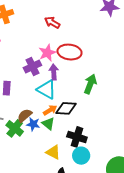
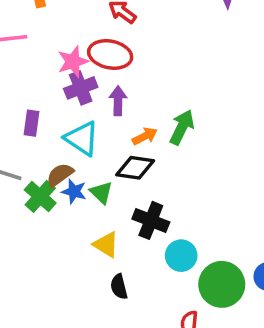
red ellipse: (70, 52) -> (110, 54), moved
pink star: (47, 53) -> (73, 62), moved
cyan triangle: (47, 89) -> (82, 138), moved
orange arrow: (50, 110) -> (145, 136), moved
cyan circle: (81, 156) -> (181, 256), moved

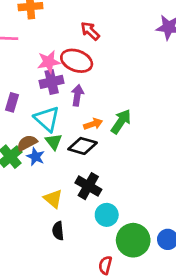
green triangle: (101, 193) -> (54, 142), moved

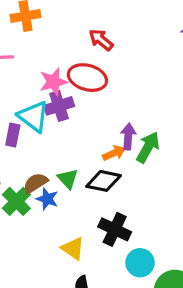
purple arrow: (77, 95) -> (128, 136), moved
cyan triangle: (47, 119) -> (33, 116), moved

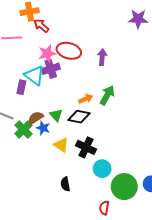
red arrow: (101, 40) -> (41, 26), moved
purple arrow: (128, 136) -> (102, 57), moved
yellow triangle: (73, 248) -> (61, 145), moved

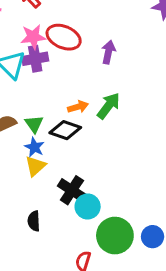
blue star: (43, 128) -> (34, 147), moved
yellow triangle: (61, 145) -> (35, 166), turned 35
black cross: (86, 147) -> (72, 190), moved

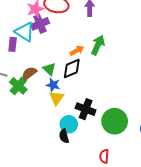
black diamond: (65, 130) -> (72, 69), turned -30
cyan circle: (88, 206) -> (69, 124), moved
green circle: (115, 236) -> (115, 121), moved

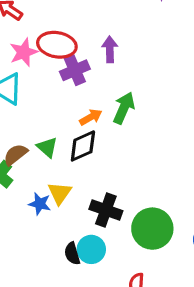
purple cross: (40, 24) -> (75, 70), moved
blue star: (53, 85) -> (40, 204), moved
cyan circle: (69, 124) -> (91, 249), moved

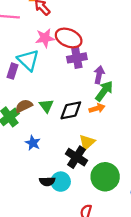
purple arrow: (110, 49) -> (99, 75), moved
orange arrow: (91, 117) -> (97, 108), moved
yellow triangle: (60, 193) -> (87, 142), moved
black semicircle: (72, 253) -> (47, 181), turned -88

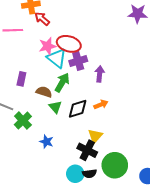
cyan triangle: (28, 60) -> (57, 58), moved
green arrow: (104, 91) -> (62, 83), moved
brown semicircle: (24, 106) -> (44, 92), moved, turned 49
black semicircle: (47, 181) -> (89, 174), moved

